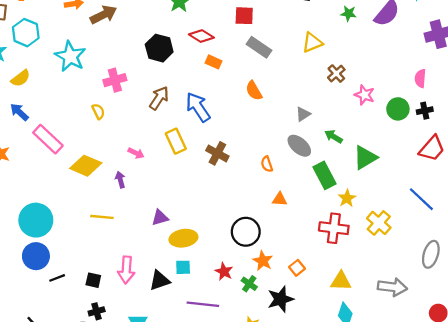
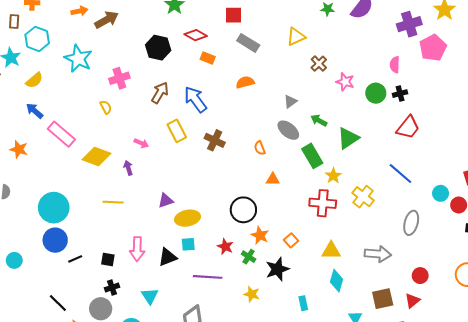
orange semicircle: (254, 91) -> (245, 82), turned 108

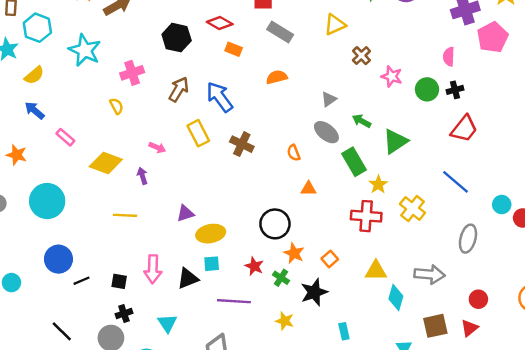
pink rectangle: (61, 134) -> (65, 137), size x0.6
cyan circle: (54, 208) -> (47, 201), moved
cyan diamond: (336, 281) -> (396, 298), moved

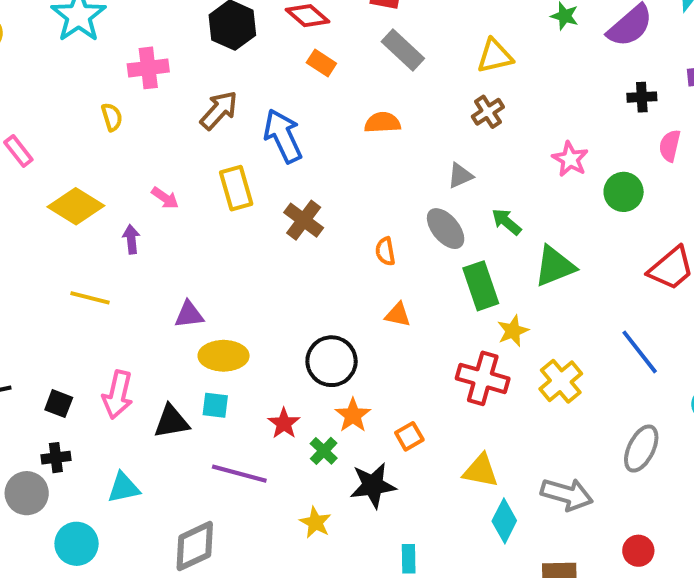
brown cross: (361, 56) -> (488, 112), moved
black cross: (455, 90) -> (642, 97), moved
cyan triangle: (167, 323) -> (124, 488), turned 40

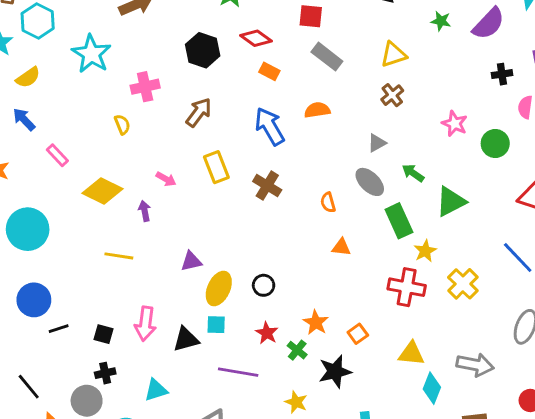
blue arrow: (283, 136) -> (270, 126), moved
yellow ellipse: (224, 356) -> (219, 288), turned -60
black circle: (332, 361) -> (264, 285), moved, size x0.6

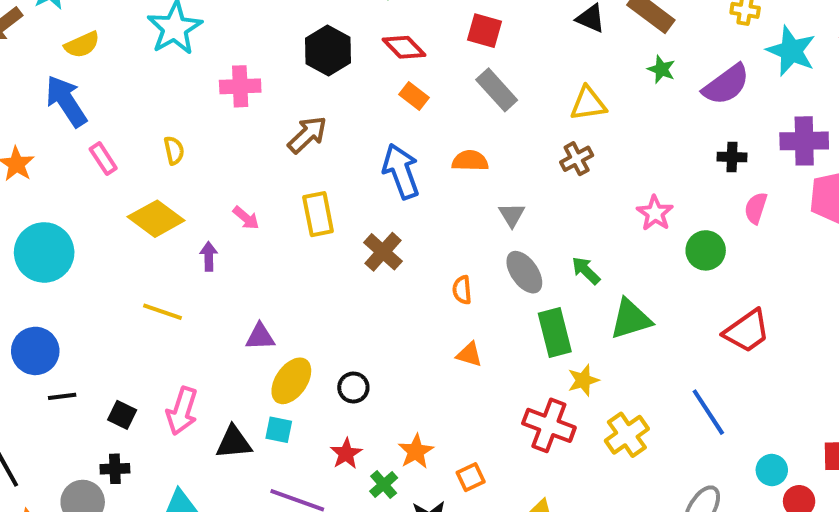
blue arrow: (24, 119) -> (66, 101), size x1.5
yellow semicircle: (122, 124) -> (174, 150), moved
gray triangle: (377, 143) -> (512, 215), moved, turned -42

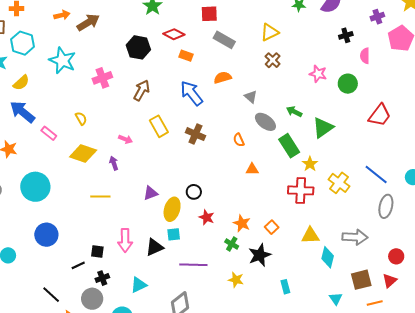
purple cross: (804, 141) -> (377, 17), size x0.6
black circle: (353, 388) -> (194, 192), moved
black line: (62, 396) -> (78, 265), moved
blue line: (708, 412) -> (376, 174), moved
red star: (346, 454) -> (207, 217), moved

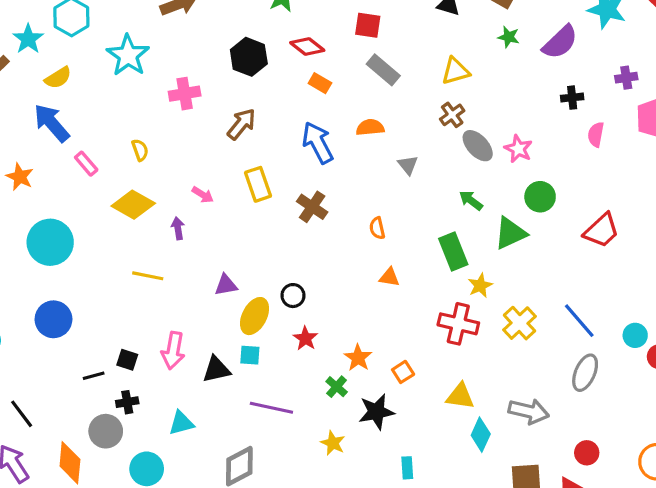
green circle: (348, 84) -> (540, 197), moved
gray ellipse: (265, 122) -> (478, 146), moved
black line: (51, 295) -> (22, 414), moved

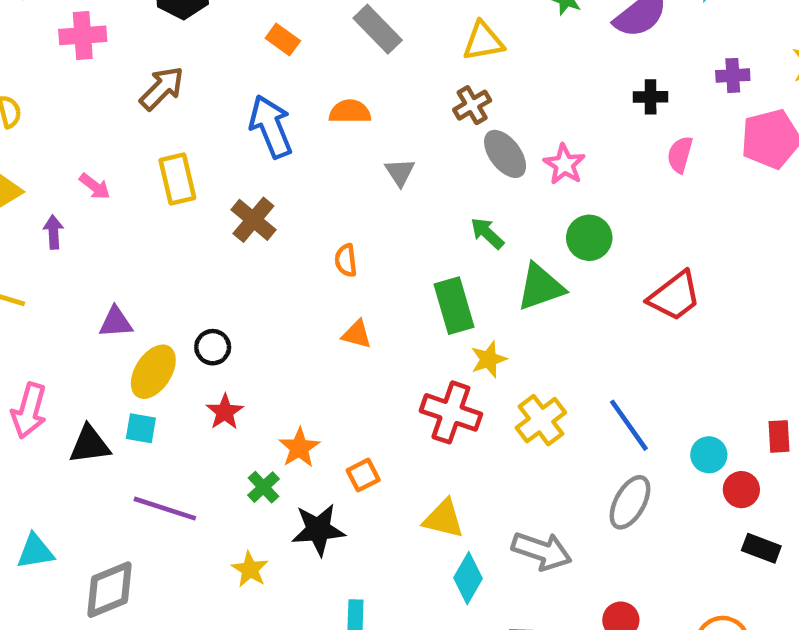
cyan triangle: (181, 423) -> (35, 552), moved

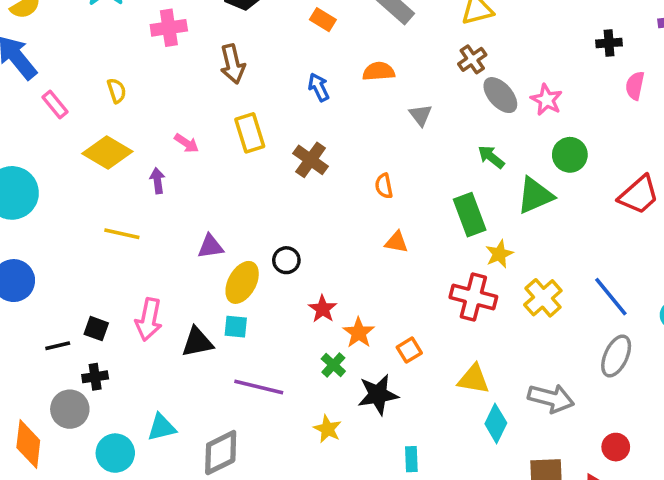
brown arrow: (162, 88) -> (233, 64), turned 126
blue arrow: (271, 127) -> (319, 87), size x0.6
red star: (225, 412) -> (323, 309), moved

